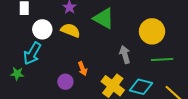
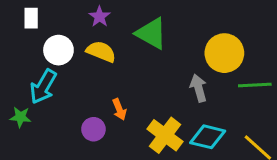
gray arrow: (125, 55) -> (199, 88), moved
green line: (162, 60) -> (255, 85), moved

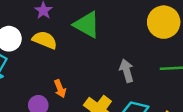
yellow circle: (224, 53) -> (164, 22), moved

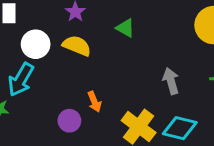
green triangle: (87, 25) -> (125, 28), size x0.6

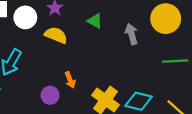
white circle: (36, 44) -> (25, 17), moved
gray arrow: (171, 81) -> (131, 34), moved

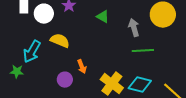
yellow semicircle: (56, 35) -> (60, 41), moved
green line: (175, 61) -> (143, 51), moved

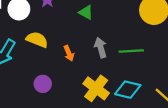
gray arrow: (134, 28) -> (101, 48), moved
orange arrow: (82, 67) -> (69, 53), moved

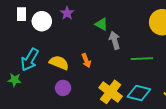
yellow semicircle: (37, 40) -> (59, 63), moved
gray arrow: (101, 48) -> (115, 40), moved

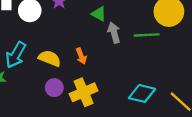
green line: (142, 59) -> (147, 35), moved
yellow cross: (111, 92) -> (84, 92), moved, turned 30

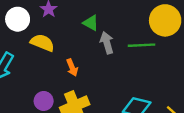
yellow semicircle: (50, 58) -> (42, 43), moved

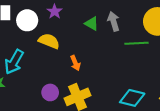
gray arrow: (107, 43) -> (114, 21), moved

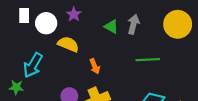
gray arrow: (114, 21) -> (133, 24), turned 30
green line: (137, 43) -> (148, 60), moved

